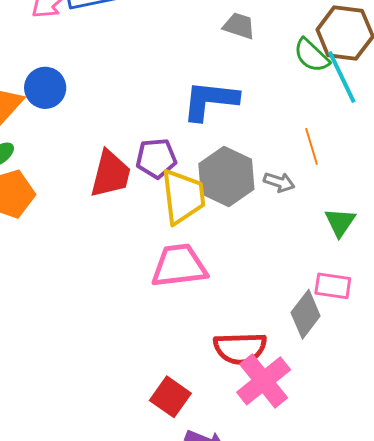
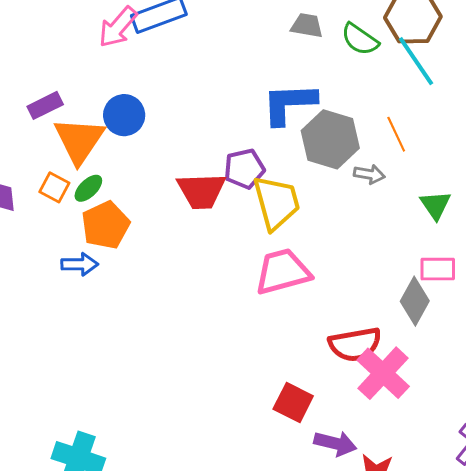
green semicircle: (312, 55) -> (360, 39), moved
red trapezoid: (111, 174) -> (201, 191), turned 82
gray hexagon: (226, 177) -> (330, 139), moved

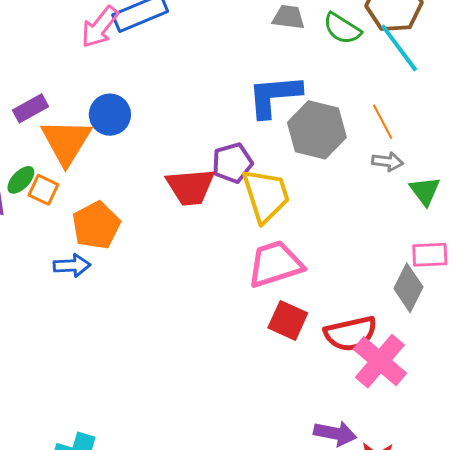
gray arrow: (369, 174) -> (387, 162), moved
green ellipse: (88, 188) -> (21, 180), moved
red square: (293, 403) -> (288, 320), moved

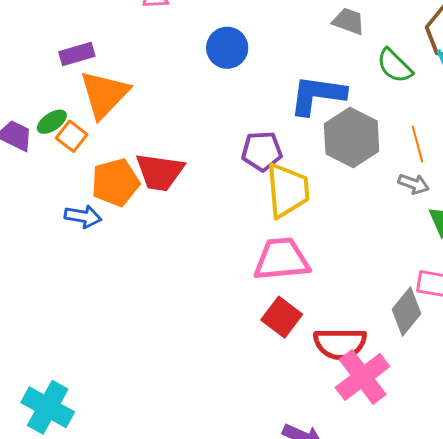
green semicircle: (342, 29) -> (395, 66), moved
blue circle: (110, 115) -> (227, 48), moved
red trapezoid: (190, 187) -> (160, 172), moved

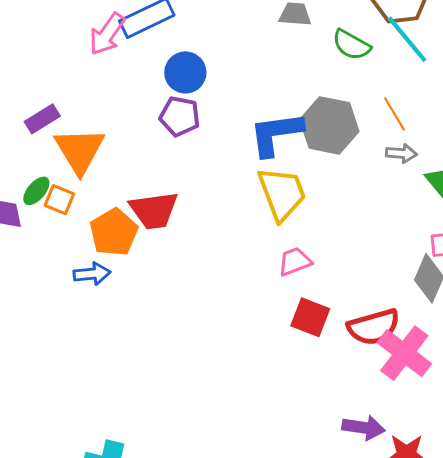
blue L-shape: (317, 95) -> (276, 134), moved
purple pentagon: (262, 151) -> (180, 116), moved, turned 30
pink trapezoid: (282, 259) -> (295, 262), size x0.6

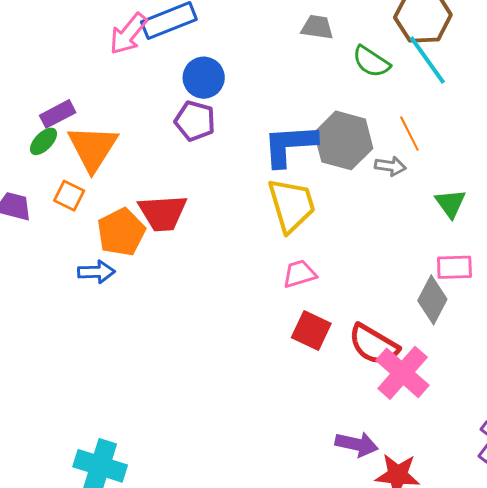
gray arrow: (401, 153) -> (390, 166), moved
green ellipse: (36, 191) -> (43, 141), moved
red semicircle: (374, 327) -> (374, 345), turned 42

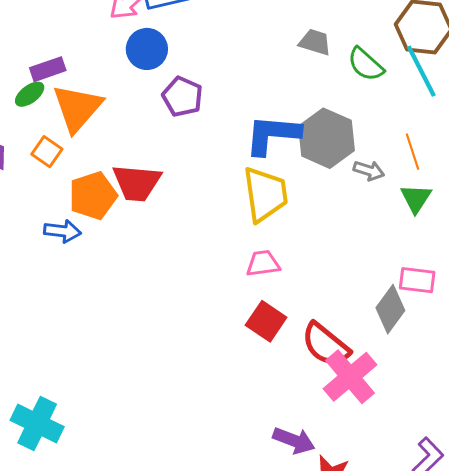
gray trapezoid: (317, 27) -> (315, 42), moved
blue circle: (204, 78) -> (147, 49), moved
orange line: (409, 134) -> (412, 152), moved
green triangle: (451, 203) -> (416, 198), moved

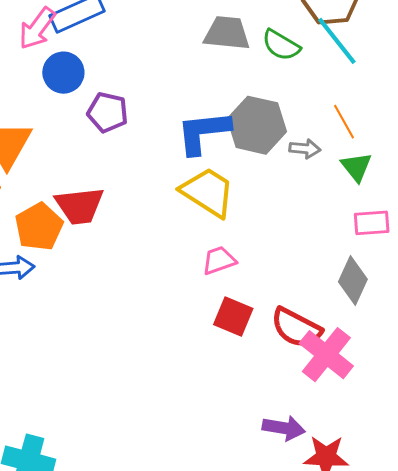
gray trapezoid: (315, 42) -> (227, 33), size x1.4
yellow trapezoid: (265, 194) -> (208, 192), turned -38
pink rectangle: (417, 280) -> (372, 223), moved

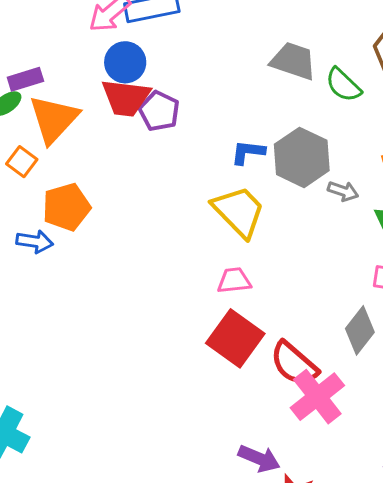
blue L-shape: (203, 132) -> (248, 152), size x0.6
red trapezoid: (79, 206) -> (126, 98), moved
red square: (233, 317) -> (235, 338), size x1.4

